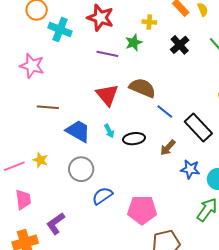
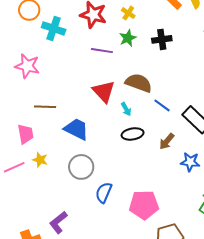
yellow cross: (149, 22) -> (128, 13), moved, turned 32
black cross: (180, 45) -> (162, 39), moved, turned 36
cyan arrow: (109, 131) -> (126, 109), moved
blue semicircle: (102, 196) -> (104, 193), turned -30
pink trapezoid: (23, 200) -> (26, 134), moved

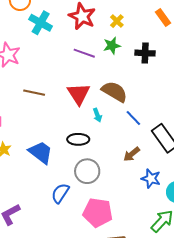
brown line: (45, 107) -> (34, 93), moved
blue trapezoid: (76, 129) -> (41, 152), moved
black ellipse: (133, 134) -> (78, 139), moved
gray circle: (81, 167) -> (87, 171), moved

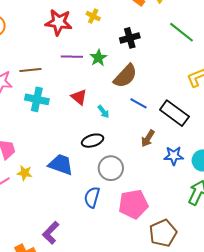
cyan cross: (41, 23) -> (37, 99), moved
green star: (112, 46) -> (98, 58), moved
brown semicircle: (114, 92) -> (125, 76), moved, turned 120
brown line: (34, 93) -> (30, 70), moved
red triangle: (79, 94) -> (79, 97), size x0.7

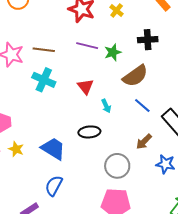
gray circle: (111, 168) -> (117, 166), moved
blue semicircle: (92, 197) -> (54, 186), moved

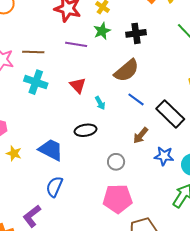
green star: (113, 52) -> (102, 31), moved
gray circle: (117, 166) -> (116, 162), size x0.7

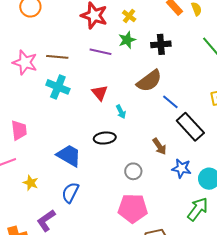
blue line: (136, 99) -> (170, 102), moved
brown arrow: (141, 135) -> (159, 146), turned -78
yellow star: (14, 153) -> (31, 183), moved

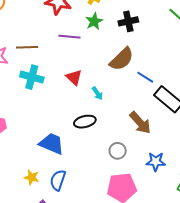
brown arrow: (159, 146) -> (140, 123), size x1.4
blue star: (181, 168) -> (156, 162), moved
yellow star: (31, 183) -> (32, 177), moved

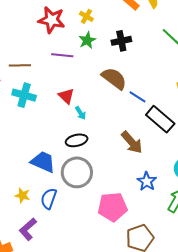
brown semicircle: (122, 59) -> (114, 78), turned -100
cyan arrow: (97, 93) -> (81, 113), moved
gray circle: (118, 151) -> (77, 172), moved, size x1.8
blue star: (156, 162) -> (147, 181), turned 30

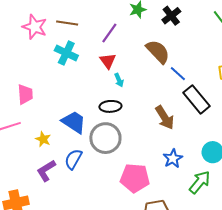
black cross: (121, 41) -> (171, 16), turned -36
purple line: (62, 55) -> (109, 33), moved, turned -70
yellow star: (22, 195) -> (43, 139), moved
purple L-shape: (28, 229) -> (46, 171), moved

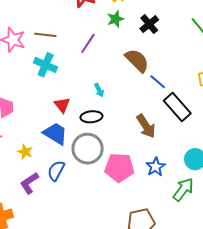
red triangle: (108, 61) -> (62, 105), moved
pink pentagon: (135, 178) -> (119, 168), moved

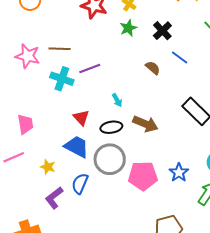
purple line: (88, 43) -> (90, 68), moved, turned 40
brown semicircle: (137, 60) -> (153, 68), size x0.6
blue line: (158, 82) -> (180, 58), moved
brown arrow: (146, 126) -> (145, 124), moved, turned -30

